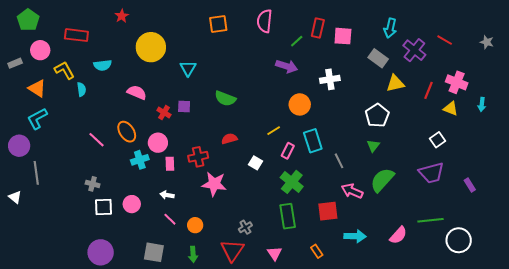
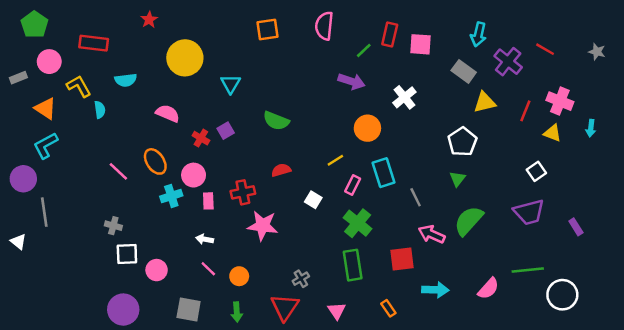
white cross: (330, 79) -> (404, 97), turned -30
purple square: (184, 106) -> (226, 131), turned -32
pink circle: (132, 204) -> (157, 270), moved

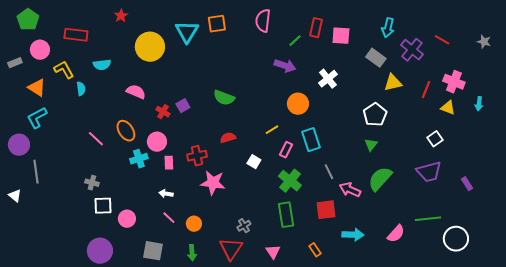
cyan triangle: (231, 84) -> (187, 32), moved, size x1.4
gray line: (416, 197) -> (329, 172), moved

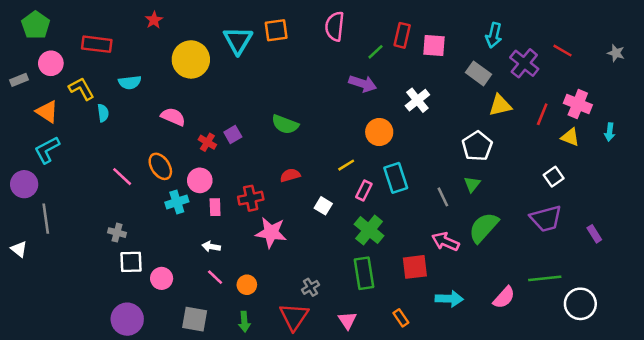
gray line: (329, 172) -> (443, 197), moved

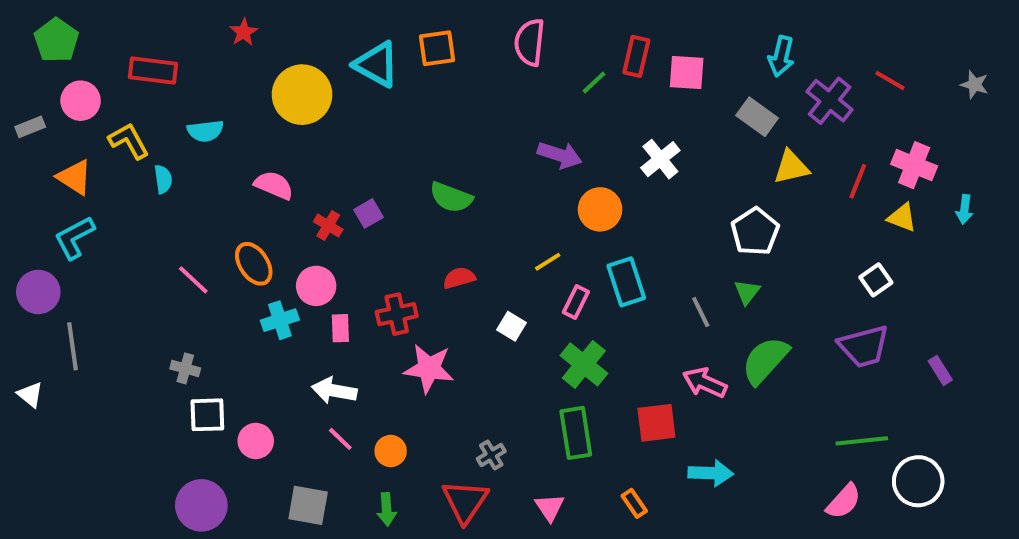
cyan triangle: (238, 40) -> (377, 64), turned -32
purple arrow: (363, 84) -> (560, 155), moved
white arrow: (211, 247) -> (334, 391), size x1.5
pink semicircle: (504, 297) -> (844, 501), moved

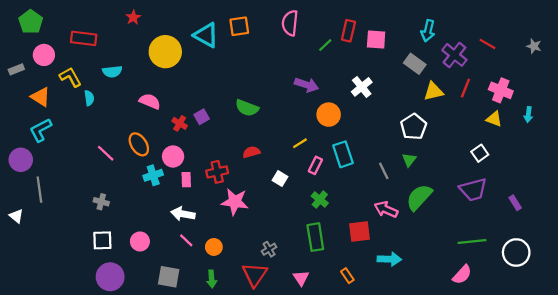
red line: (858, 181) -> (465, 88), moved
green cross: (584, 364) -> (320, 200), size x0.7
white square: (207, 415) -> (102, 240), moved
white circle: (918, 481) -> (516, 252), moved

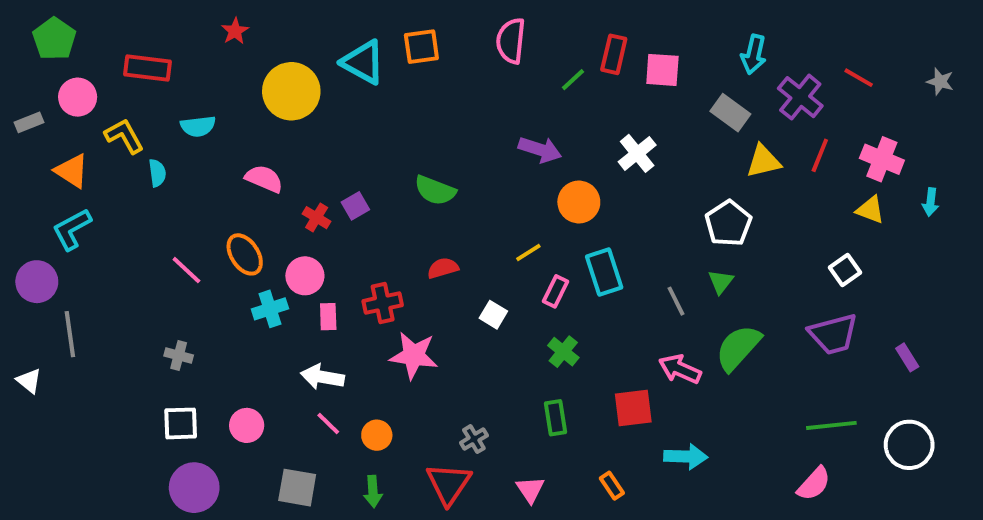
green rectangle: (315, 237) -> (556, 418), size x0.7

